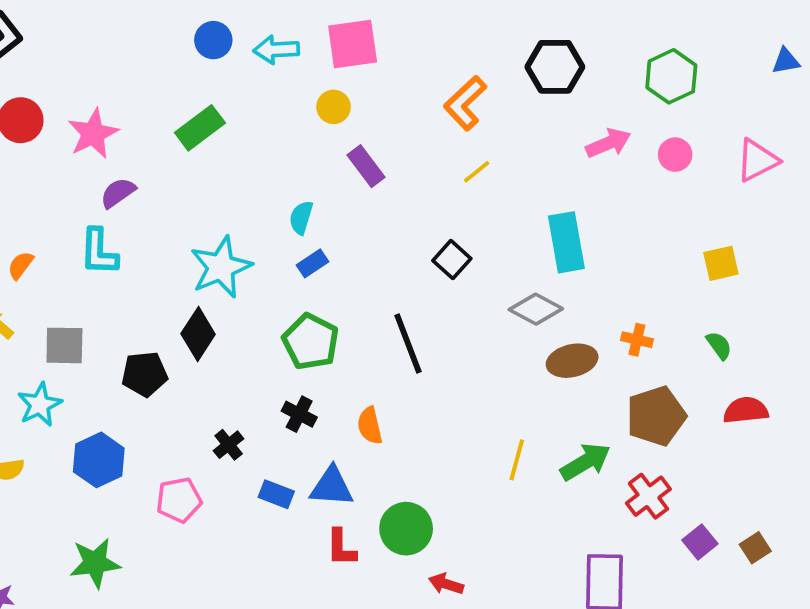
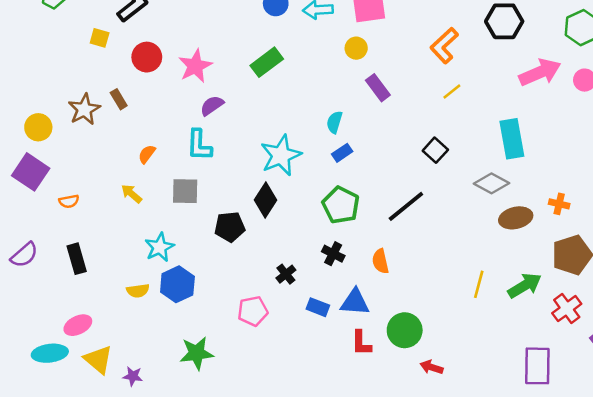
pink arrow: (608, 143) -> (540, 72), size x1.4
black line: (408, 344) -> (406, 206), turned 72
gray square: (64, 345) -> (185, 191), moved
blue hexagon: (99, 460) -> (177, 284), moved

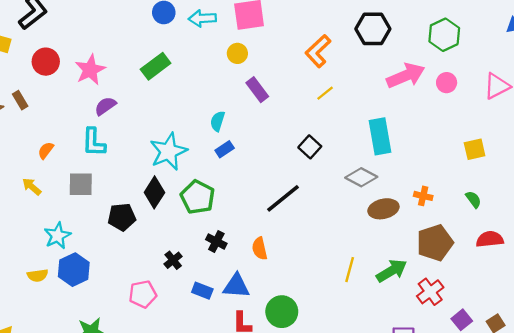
green pentagon: (341, 205) -> (198, 197), moved

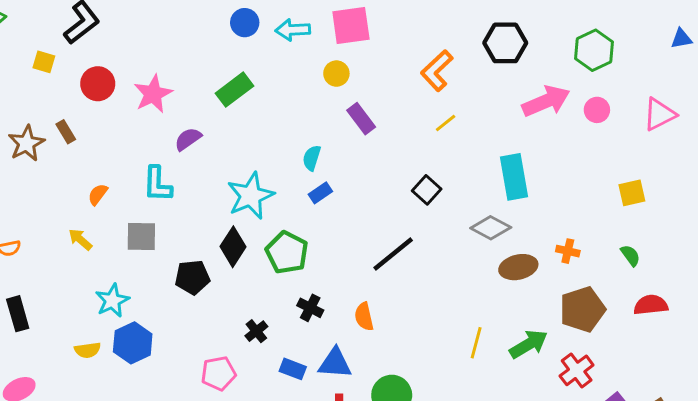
purple semicircle: (105, 106) -> (188, 139), moved

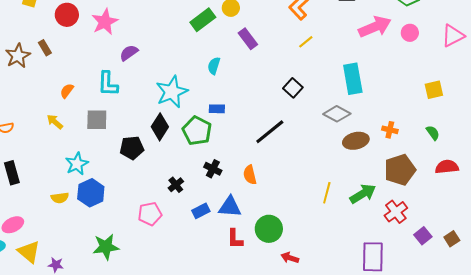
green rectangle: (235, 90) -> (203, 20), moved
blue rectangle: (320, 193) -> (217, 109), moved, turned 35
blue rectangle: (293, 369) -> (201, 211), turned -48

